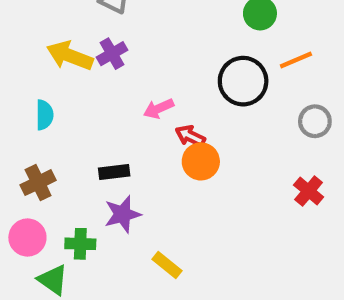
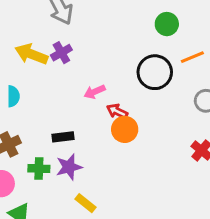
green cross: (80, 244) -> (39, 169), moved
yellow rectangle: (167, 265) -> (86, 203), moved

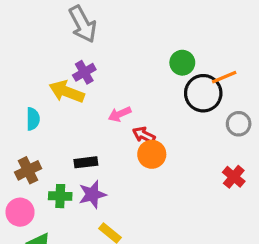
green circle: (167, 24) -> (182, 63), moved
yellow arrow: (31, 54) -> (67, 92), moved
black circle: (155, 72) -> (203, 93), moved

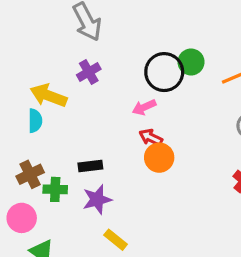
yellow arrow: (67, 92) -> (48, 96), moved
black circle: (203, 93) -> (164, 72), moved
pink arrow: (120, 114) -> (144, 107), moved
green cross: (60, 196) -> (55, 189), moved

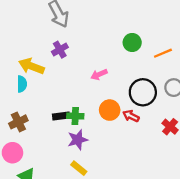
black circle: (164, 72) -> (143, 92), moved
red arrow: (151, 137) -> (131, 116), moved
green cross: (55, 189) -> (75, 116), moved
purple star: (97, 199) -> (78, 140), moved

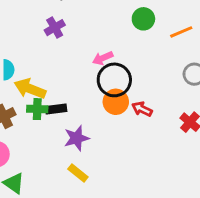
yellow arrow: (31, 66) -> (30, 89), moved
black circle: (143, 92) -> (114, 80), moved
green cross: (75, 116) -> (37, 109), moved

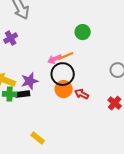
purple cross: (55, 28) -> (11, 38), moved
orange line: (181, 32) -> (66, 56), moved
purple star: (77, 138) -> (30, 81), moved

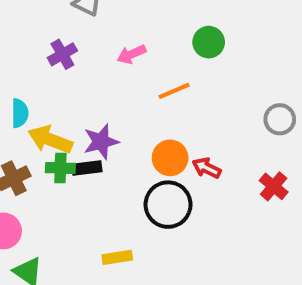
pink arrow: (55, 59) -> (131, 54), moved
black circle: (63, 74) -> (168, 205), moved
yellow rectangle: (38, 138) -> (117, 257), turned -48

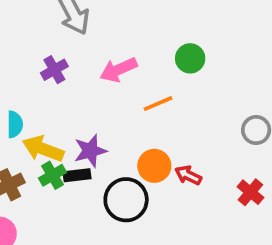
pink arrow: (131, 54) -> (118, 70), size x1.4
green cross: (60, 168) -> (53, 175), turned -32
black circle: (168, 205) -> (126, 200), moved

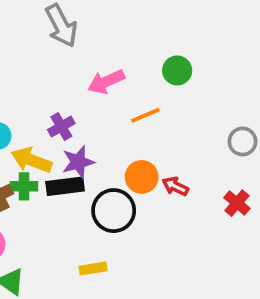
purple cross: (54, 70) -> (61, 127), moved
green cross: (53, 175) -> (24, 186), moved, turned 30
black rectangle: (77, 175) -> (65, 186), size x1.4

